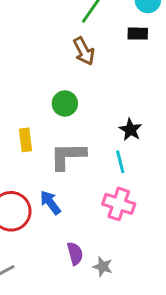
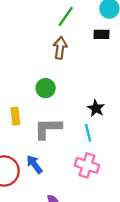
brown arrow: (84, 51) -> (60, 48), turned -145

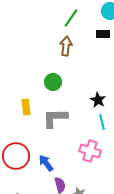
cyan line: (88, 133) -> (102, 122), moved
blue arrow: (34, 164) -> (46, 163), moved

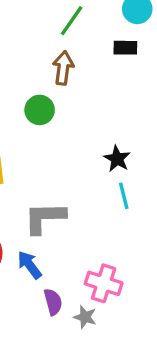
green circle: (53, 82) -> (40, 110), moved
gray L-shape: (55, 118) -> (45, 218), moved
pink cross: (90, 151) -> (104, 283), moved

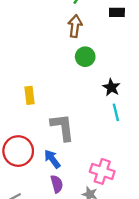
green circle: (40, 110) -> (85, 57), moved
gray L-shape: (45, 218) -> (62, 127), turned 84
purple semicircle: (53, 302) -> (57, 184), moved

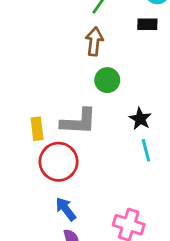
gray L-shape: (62, 127) -> (79, 122), moved, turned 100
red circle: (18, 151) -> (59, 162), moved

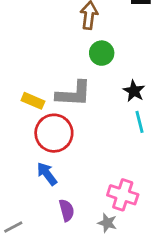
yellow rectangle: (37, 129) -> (33, 101), turned -60
blue arrow: (66, 209) -> (47, 174), moved

